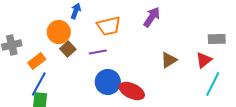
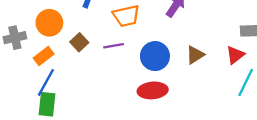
orange circle: (59, 32) -> (49, 23), moved
blue circle: (108, 82) -> (155, 56), moved
red ellipse: (132, 91) -> (153, 90), turned -30

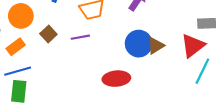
red triangle: (235, 55) -> (193, 46), size x1.4
blue circle: (155, 56) -> (139, 44), moved
blue line: (46, 82) -> (18, 71), turned 45

